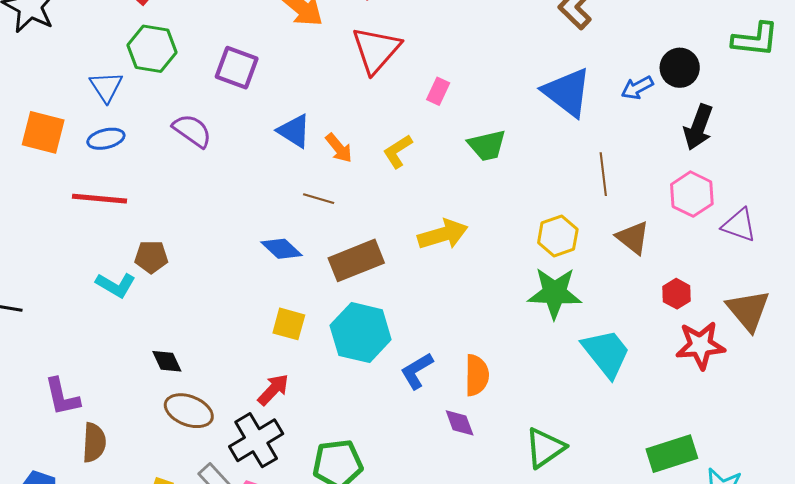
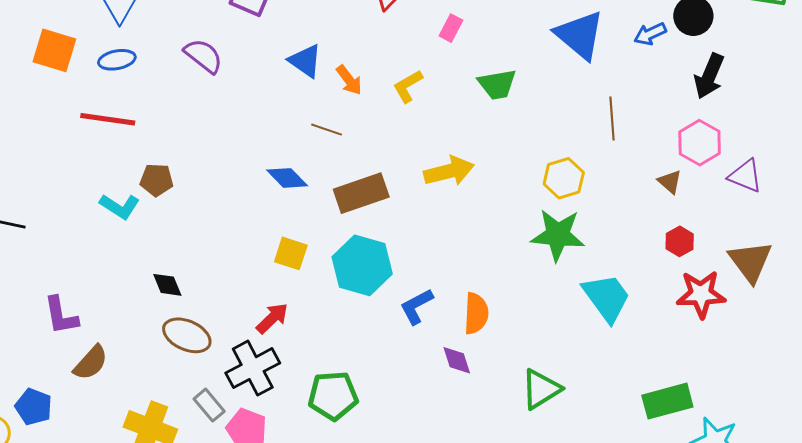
brown triangle: (633, 238) -> (670, 182), moved, size x0.7
brown semicircle: (94, 443) -> (91, 363), turned 36

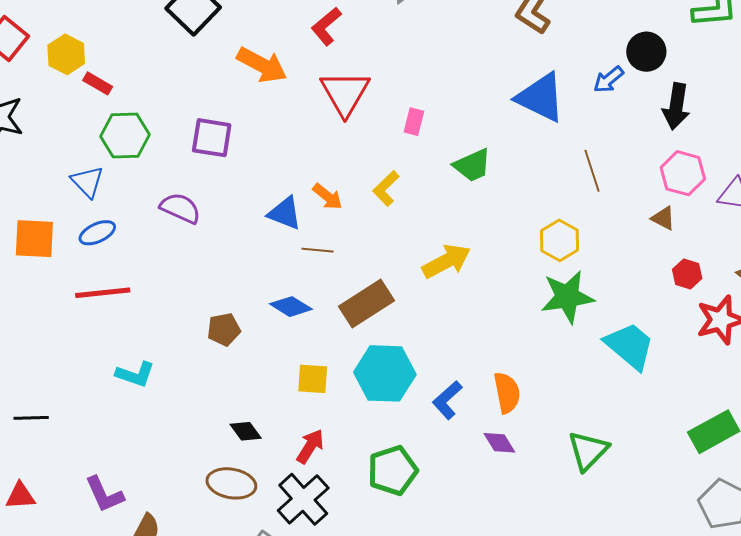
blue triangle: (305, 61) -> (285, 213), moved
brown pentagon: (157, 180) -> (224, 329), moved
black diamond: (167, 285) -> (246, 431), moved
green pentagon: (333, 396) -> (393, 471), moved

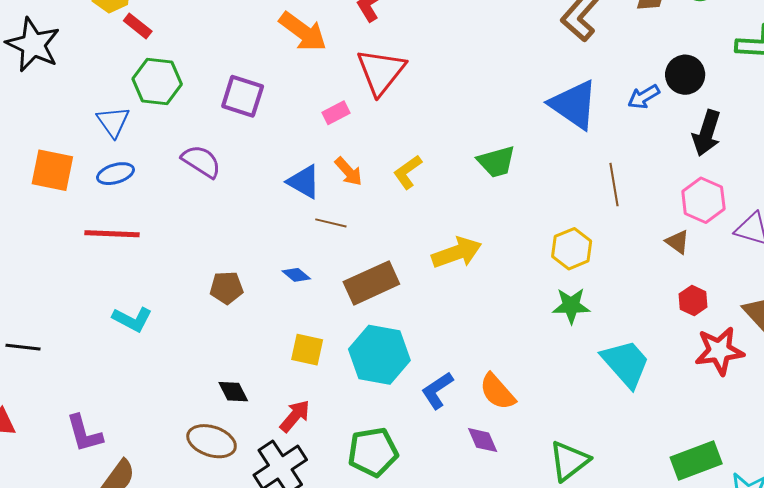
pink rectangle: (414, 122) -> (336, 113), moved, turned 40
green star: (567, 297) -> (571, 306), size x0.7
blue diamond: (291, 307) -> (296, 275), size x0.7
orange semicircle: (507, 393) -> (497, 392), turned 141

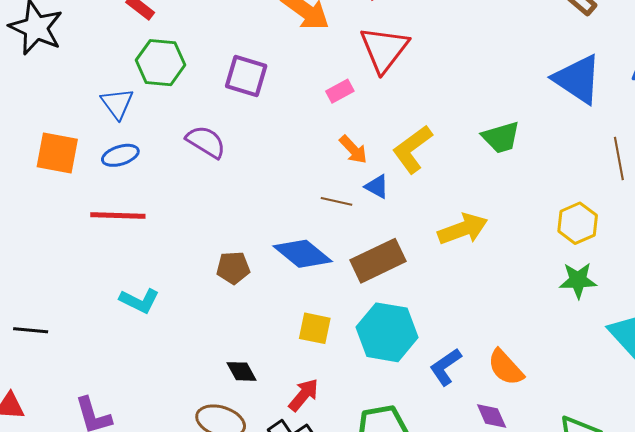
yellow L-shape: (408, 172) -> (412, 149), size x1.4
blue triangle: (304, 182) -> (377, 187), moved, size x0.7
blue diamond: (296, 275) -> (303, 254), size x2.0

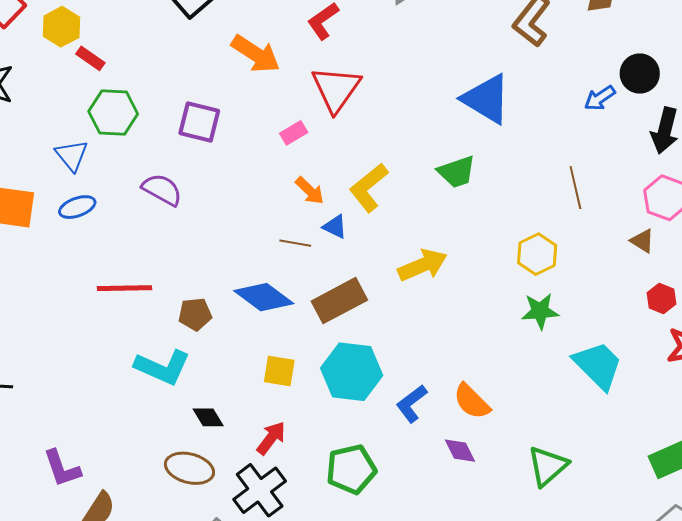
blue triangle: (578, 79) -> (486, 99), moved
red line: (118, 215) -> (124, 288), moved
cyan L-shape: (139, 301) -> (163, 367), moved, size x1.4

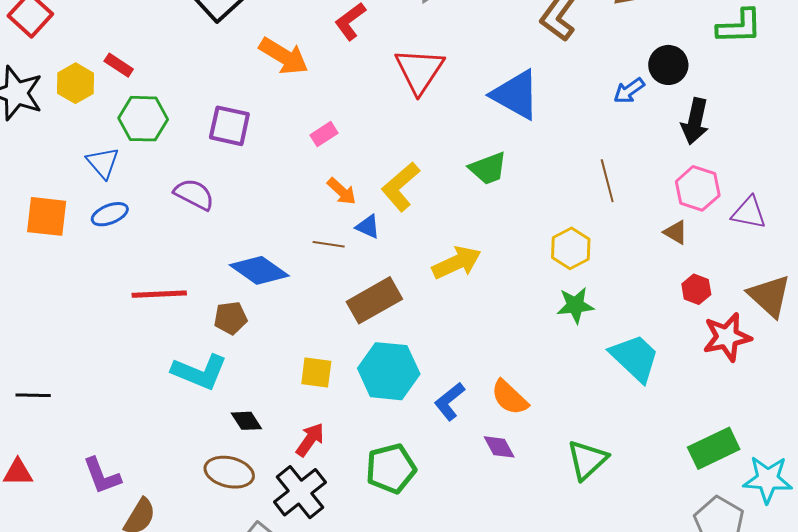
yellow hexagon: (61, 27) -> (76, 83), moved
red triangle: (336, 89) -> (419, 71), moved
blue diamond: (264, 297) -> (259, 270), moved

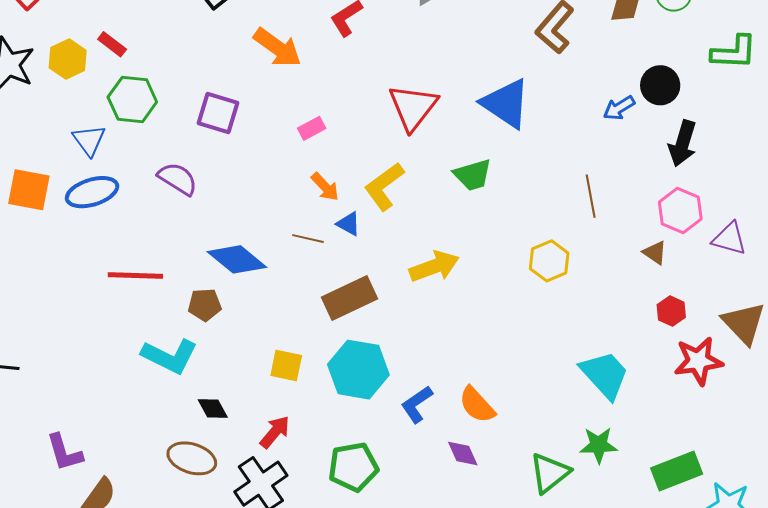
red triangle: (419, 71) -> (413, 107), moved
blue ellipse: (110, 214) -> (92, 192), size x1.4
green star: (575, 305) -> (599, 445), moved

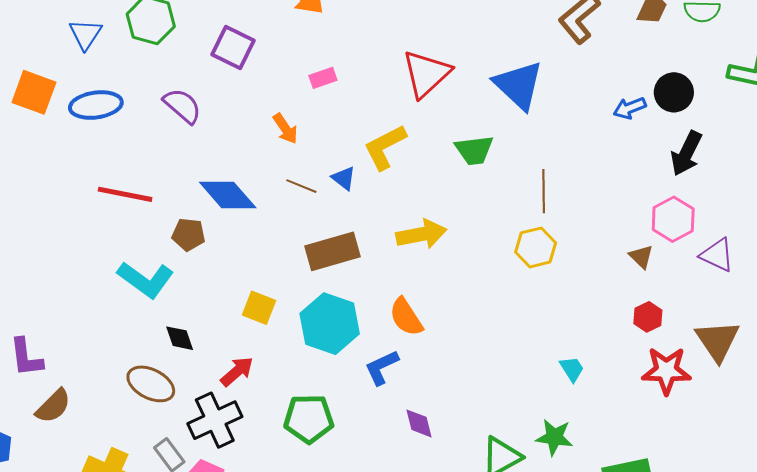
blue triangle: (89, 140) -> (86, 34), moved
orange arrow: (325, 187) -> (285, 129), moved
brown line: (591, 196) -> (544, 191), moved
cyan trapezoid: (605, 375) -> (572, 369), size x0.5
orange semicircle: (477, 405) -> (406, 317), moved

